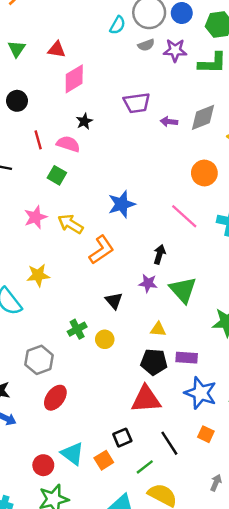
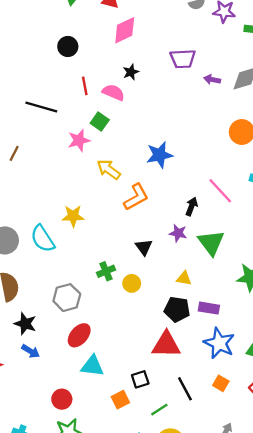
pink line: (184, 216) -> (220, 191), moved
pink star: (36, 217) -> (79, 140), moved
cyan triangle: (73, 454) -> (92, 366), moved, turned -35

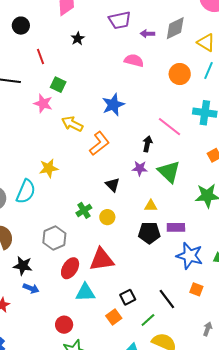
pink semicircle: (113, 92) -> (134, 60), moved
pink star: (79, 140) -> (43, 103), turned -30
cyan semicircle: (43, 239) -> (26, 191), turned -115
red triangle: (166, 345) -> (102, 260), moved

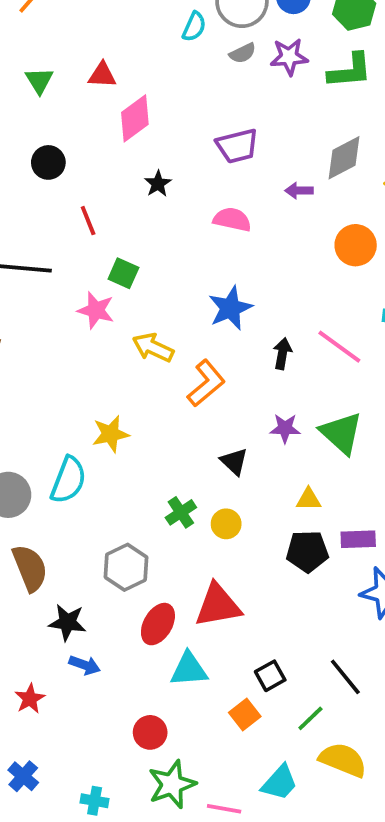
purple arrow: (147, 34) -> (299, 191), moved
pink semicircle: (134, 60) -> (232, 219), moved
black arrow: (147, 144) -> (282, 354), moved

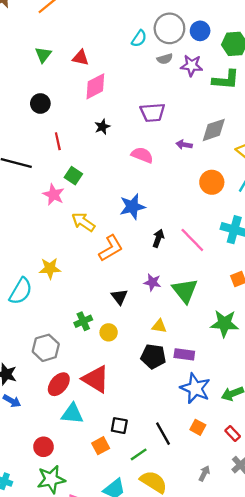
red triangle: (218, 605) -> (96, 379), turned 32
black square: (270, 676) -> (119, 426), turned 30

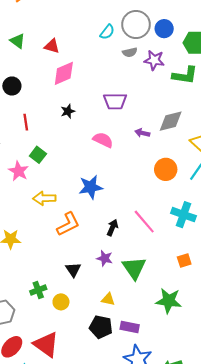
green triangle: (43, 55) -> (18, 41), turned -35
yellow arrow: (83, 222) -> (44, 198), turned -40
black arrow: (158, 238) -> (112, 228), moved

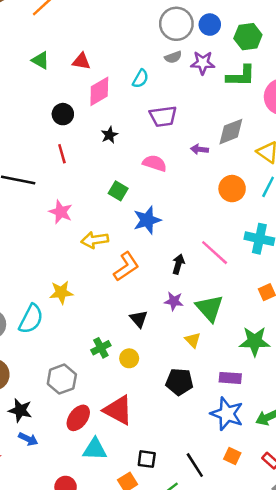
cyan semicircle: (107, 32) -> (140, 79), moved
black circle: (12, 86) -> (63, 114), moved
green square: (38, 155) -> (118, 191), moved
yellow triangle: (108, 299) -> (193, 340), moved, turned 40
purple rectangle: (130, 327) -> (230, 378), moved

